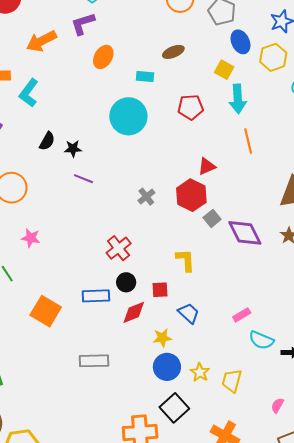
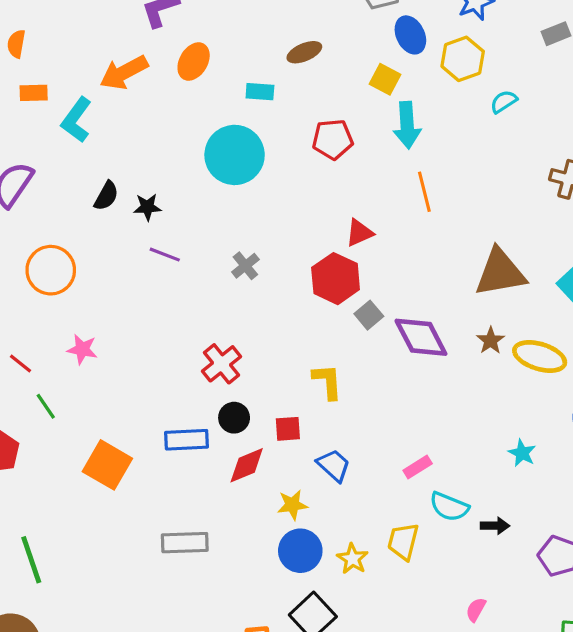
orange arrow: (41, 41) -> (124, 72), moved
gray cross: (146, 197) -> (245, 266), moved
yellow trapezoid: (232, 381) -> (403, 541), moved

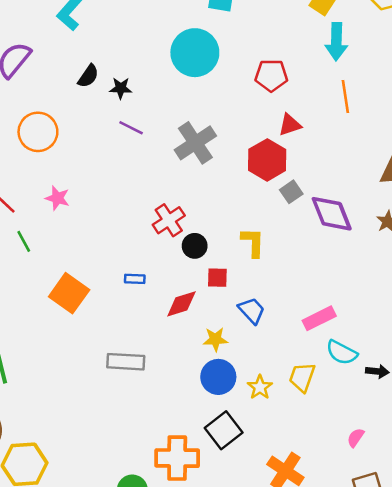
red pentagon: (333, 139) -> (271, 75), moved
gray cross: (245, 266) -> (195, 143), size x1.8
black circle: (234, 418) -> (195, 246), moved
blue rectangle: (187, 440) -> (135, 279), size x0.6
pink rectangle: (418, 467) -> (319, 318), size x1.4

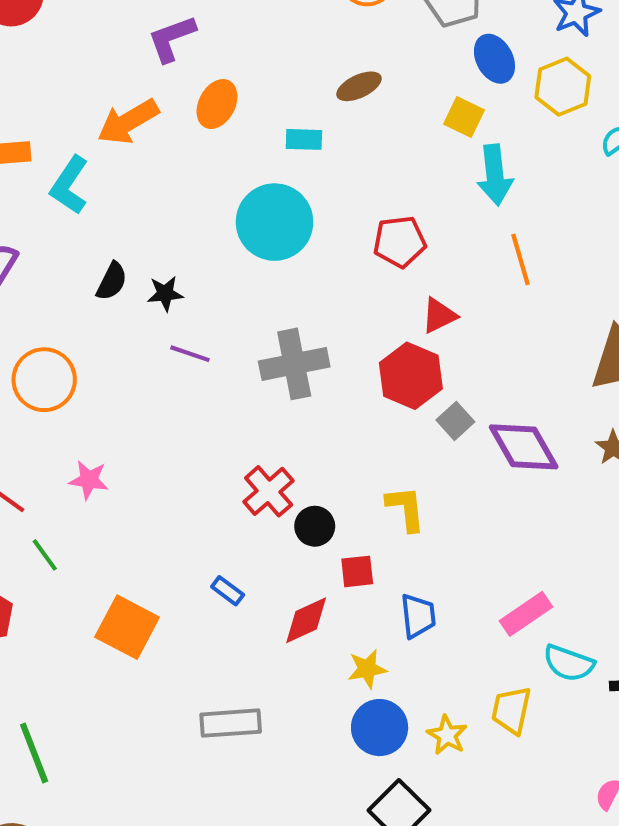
gray cross: (195, 143) -> (294, 364), turned 30
blue rectangle: (135, 279) -> (228, 591), turned 42
blue trapezoid: (252, 311) -> (418, 616), turned 44

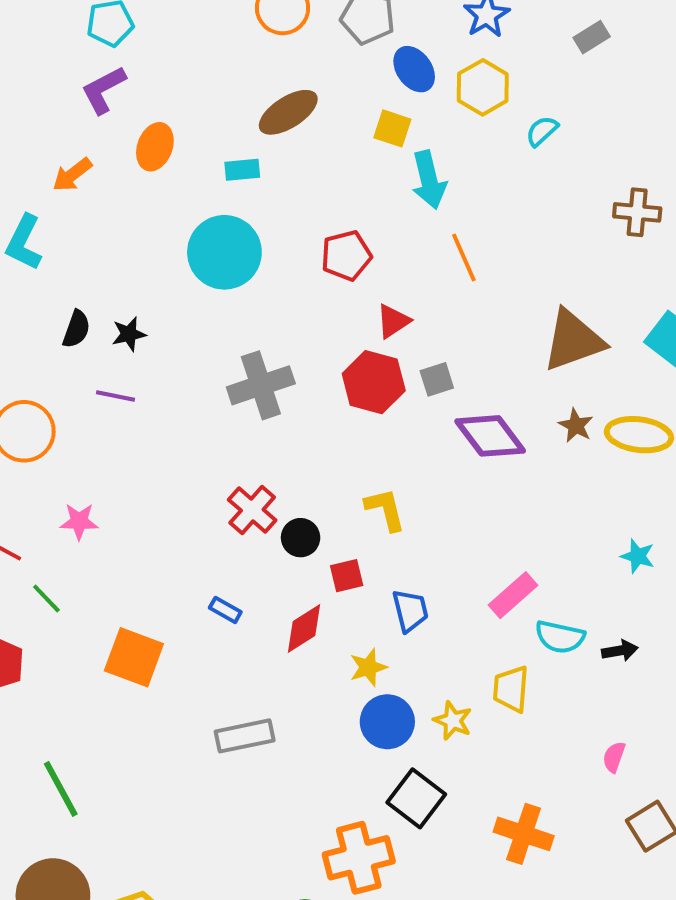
brown ellipse: (359, 86) -> (288, 112), size x1.4
orange arrow: (128, 122) -> (72, 175), size x0.7
purple line: (190, 354) -> (116, 396), moved
gray square: (455, 421) -> (437, 379), moved, turned 32

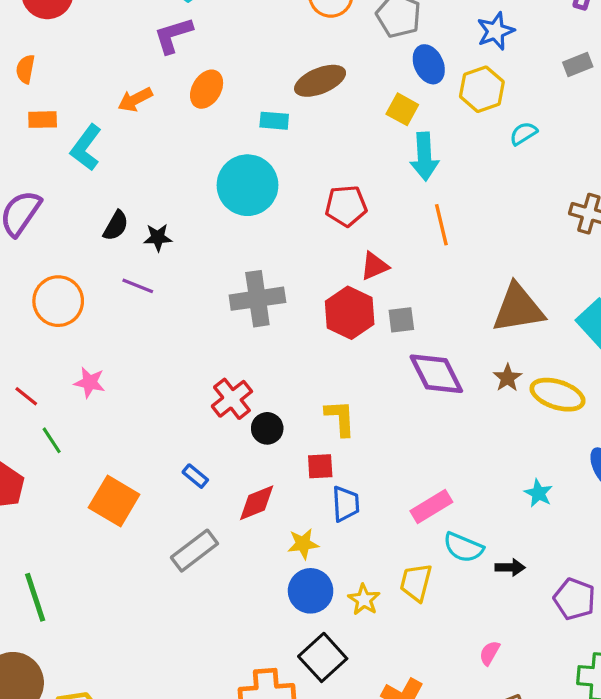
red square: (347, 576) -> (320, 466), moved
gray rectangle: (245, 736) -> (194, 551), moved, turned -36

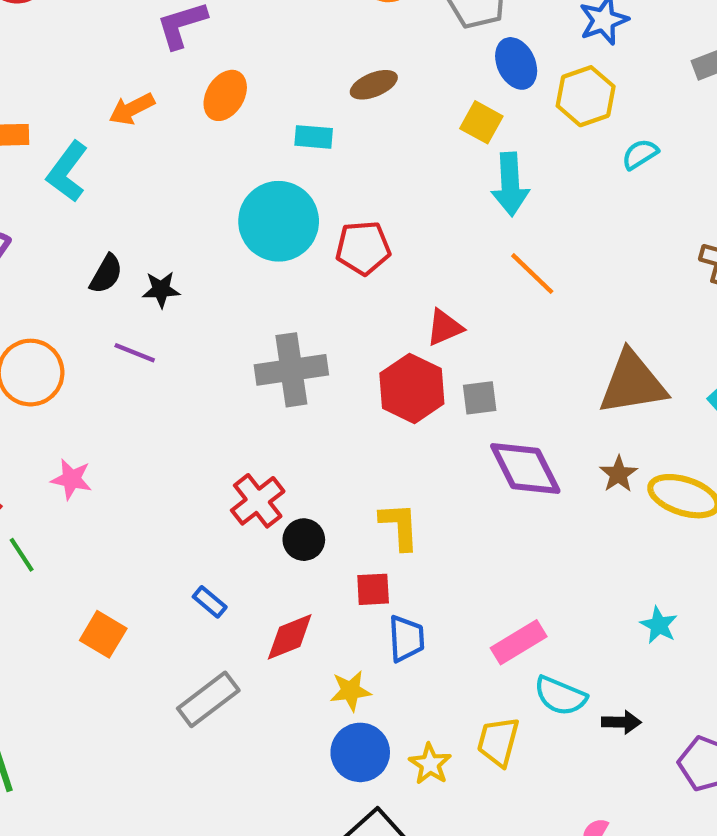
brown ellipse: (320, 81) -> (374, 85), size x0.7
red pentagon: (346, 206) -> (363, 248), moved
orange line: (441, 225) -> (532, 274), turned -33
orange square: (114, 501) -> (103, 634), size x0.7

